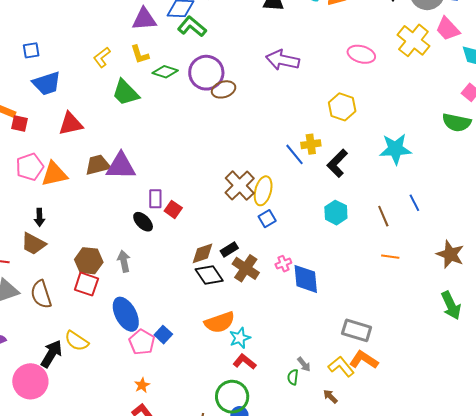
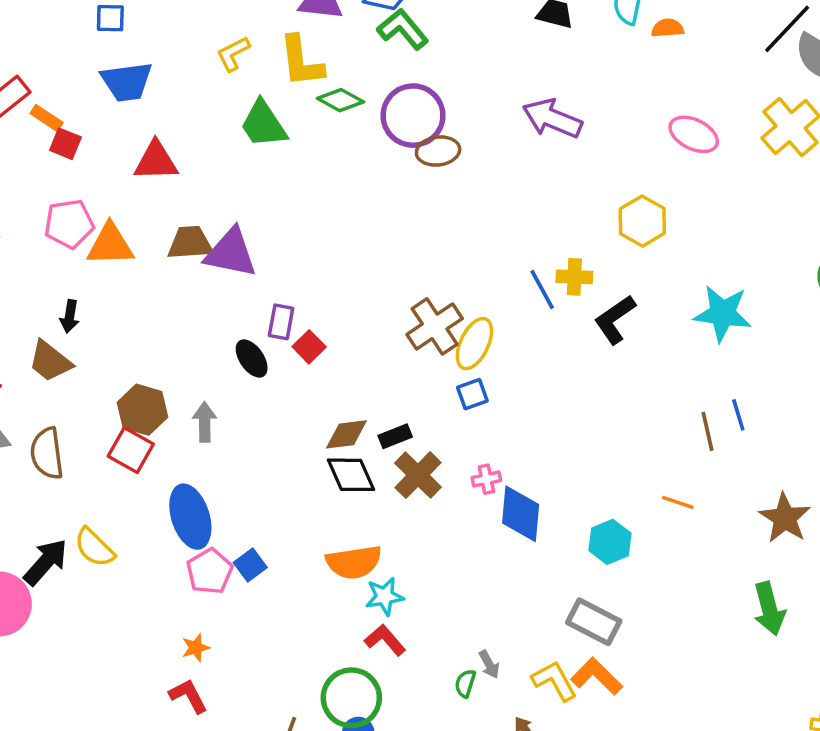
yellow L-shape: (140, 54) -> (301, 61), size x1.5
cyan hexagon: (336, 213) -> (610, 542), moved
brown line: (383, 216) -> (708, 431), moved

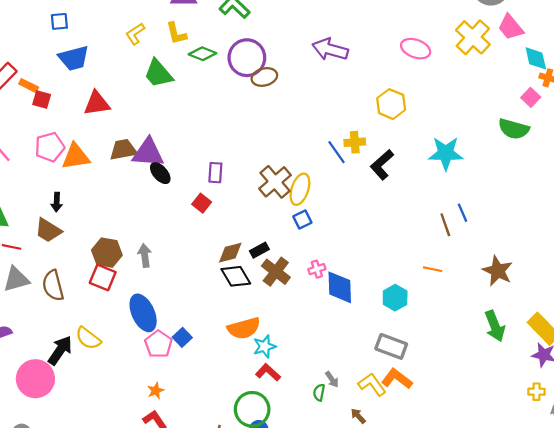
yellow L-shape: (301, 61) -> (176, 33), size x0.7
purple rectangle: (281, 322) -> (215, 173), moved
black ellipse: (252, 359) -> (160, 173), moved

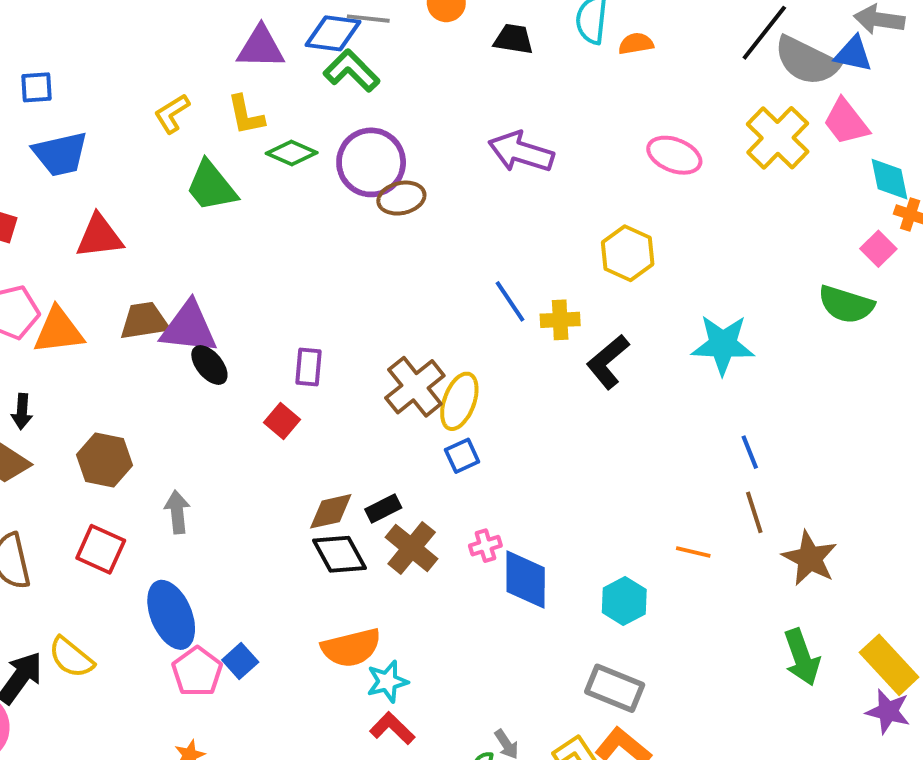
blue line: (336, 152) -> (510, 301), moved
brown line: (445, 225) -> (754, 512), moved
brown hexagon: (107, 253) -> (104, 460), moved

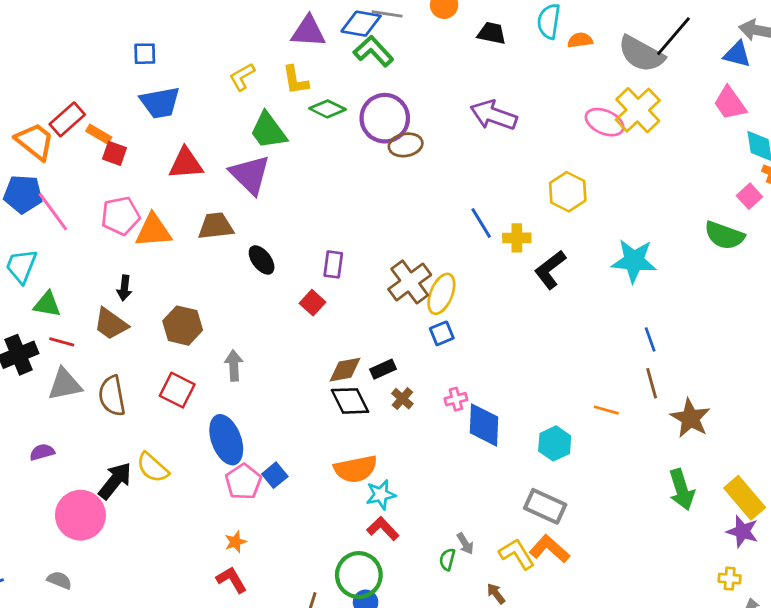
gray semicircle: (806, 61) -> (641, 54), moved
yellow cross: (778, 138) -> (638, 110), moved
purple triangle: (189, 328) -> (250, 175), moved, turned 36
brown cross: (412, 548) -> (402, 399), size x0.6

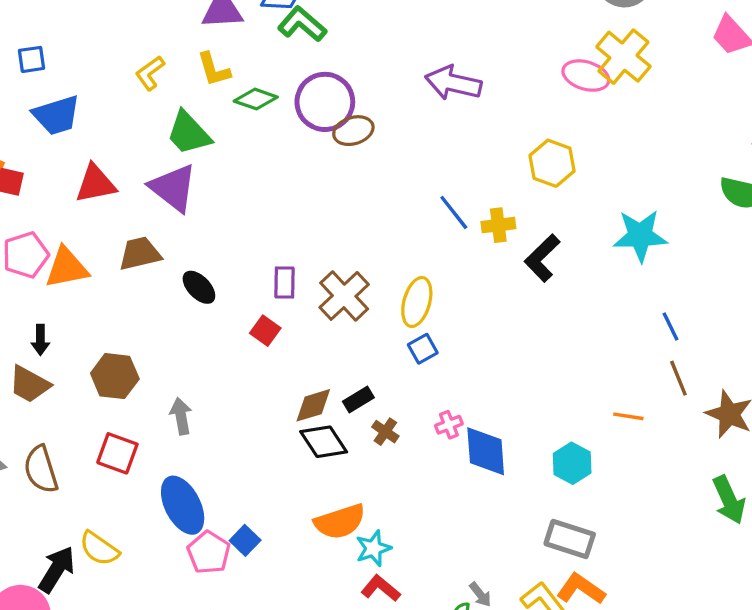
brown cross: (410, 282) -> (344, 296), moved

